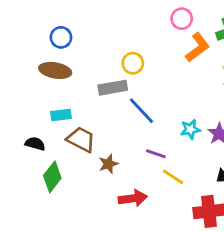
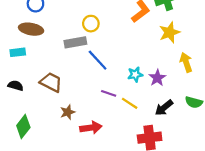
cyan rectangle: (61, 115) -> (18, 52), moved
brown star: (108, 164) -> (68, 112), moved
green diamond: (52, 177) -> (23, 127), moved
yellow line: (173, 177) -> (130, 103), moved

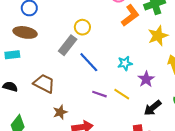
gray rectangle: (75, 42) -> (68, 45), turned -42
cyan star: (135, 75) -> (125, 63), moved
yellow line: (130, 103) -> (122, 94), moved

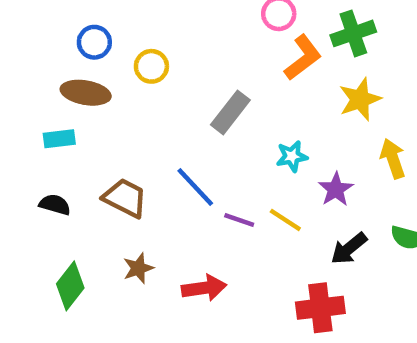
yellow circle: (82, 27) -> (151, 66), moved
gray rectangle: (68, 45) -> (230, 112), moved
blue line: (89, 62) -> (195, 187), moved
brown star: (60, 112) -> (138, 268), moved

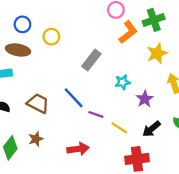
yellow line: (285, 220) -> (119, 128), moved
brown star: (138, 268) -> (36, 139), moved

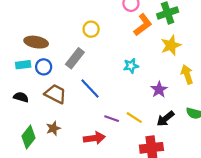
blue circle: (22, 24) -> (44, 67), moved
yellow circle: (51, 37) -> (91, 29), moved
gray rectangle: (91, 60) -> (75, 58), moved
cyan star: (123, 82) -> (131, 66), moved
purple line: (96, 114) -> (112, 119), moved

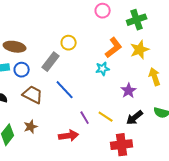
orange L-shape: (143, 25) -> (114, 48), moved
yellow circle: (91, 29) -> (69, 43), moved
purple line: (112, 119) -> (85, 118), turned 40

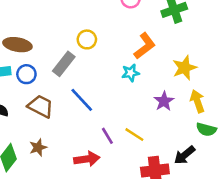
yellow star: (140, 50) -> (185, 68), moved
yellow arrow: (155, 77) -> (197, 101), moved
black arrow: (135, 118) -> (185, 155), moved

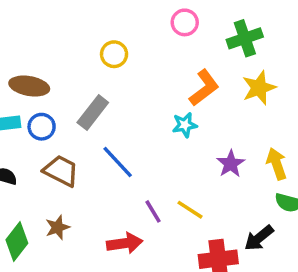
yellow circle: (87, 39) -> (114, 54), moved
yellow star: (185, 68) -> (259, 88), moved

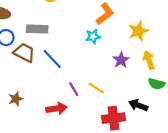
yellow star: (259, 88) -> (138, 31), moved
gray rectangle: (93, 113) -> (37, 29), turned 54
brown trapezoid: (61, 171) -> (24, 53), moved
black arrow: (259, 238) -> (138, 105), turned 60

